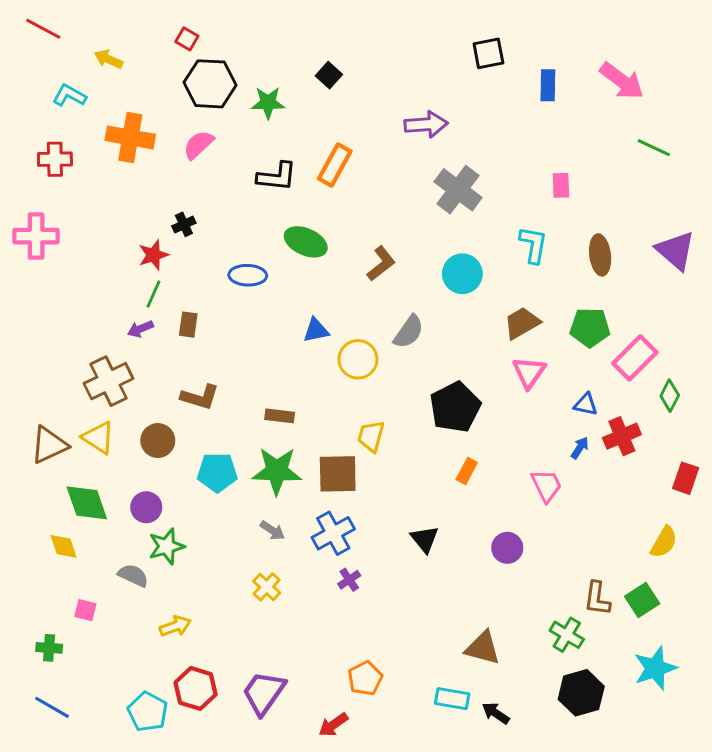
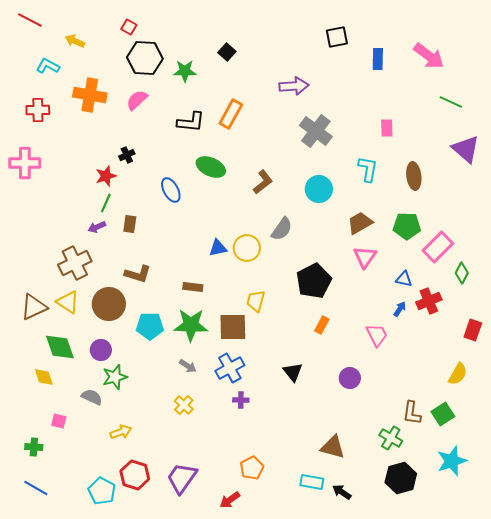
purple triangle: (675, 251) -> (466, 149), moved
blue ellipse: (248, 275) -> (171, 190), turned 60
blue triangle: (316, 330) -> (218, 248), moved
brown circle: (158, 441) -> (109, 304), size x1.4
purple cross: (349, 580) -> (241, 400), turned 35

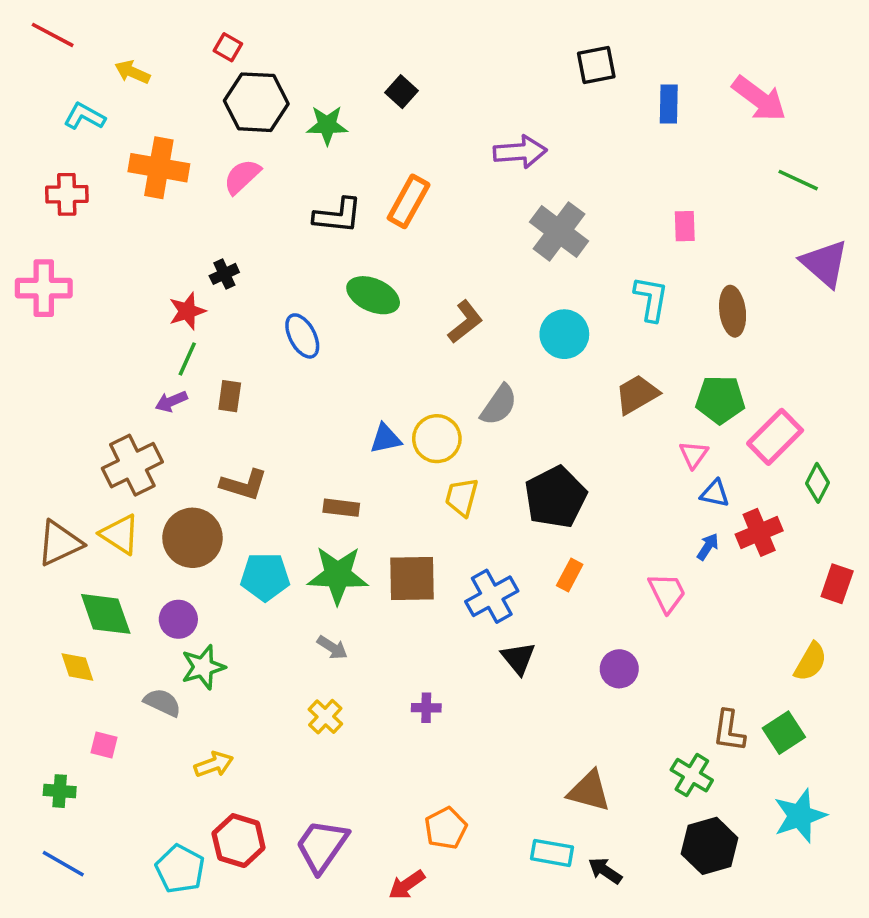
pink triangle: (365, 257) -> (694, 455), moved, size x0.7
yellow trapezoid: (256, 301) -> (462, 497), moved
blue cross: (230, 368) -> (492, 596), moved

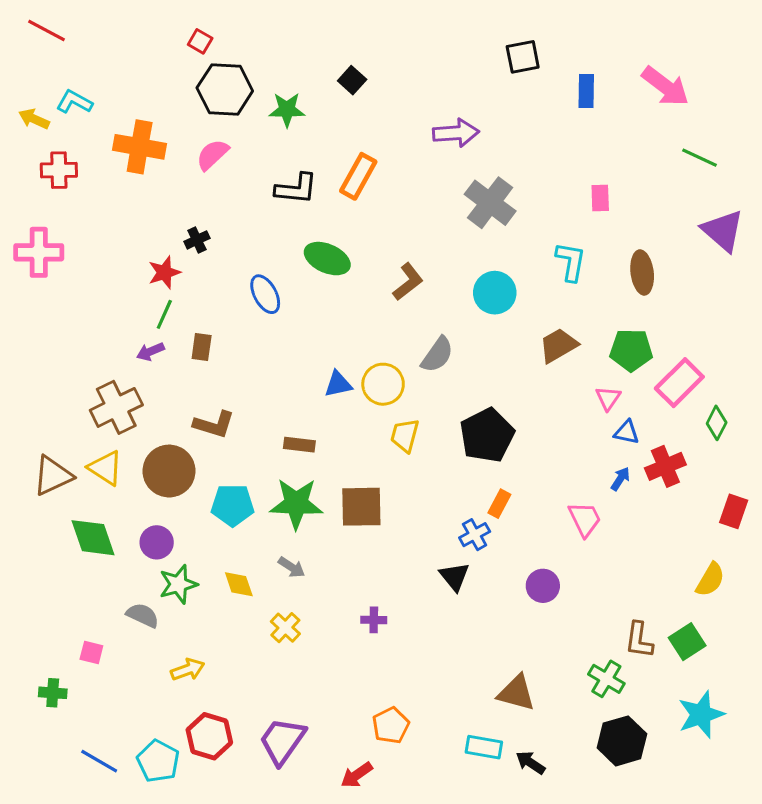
yellow arrow: (132, 72) -> (34, 119), moved
blue cross: (492, 596) -> (475, 535), moved, size x0.7
yellow diamond: (77, 667) -> (239, 584), moved
blue line: (63, 864) -> (99, 761), moved

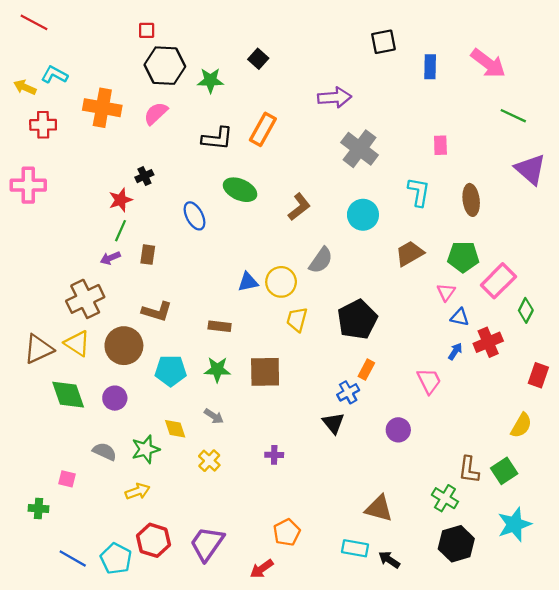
red square: (200, 41) -> (147, 30), turned -30
green star: (296, 504) -> (217, 370), size x0.7
green star: (178, 584) -> (146, 449), moved

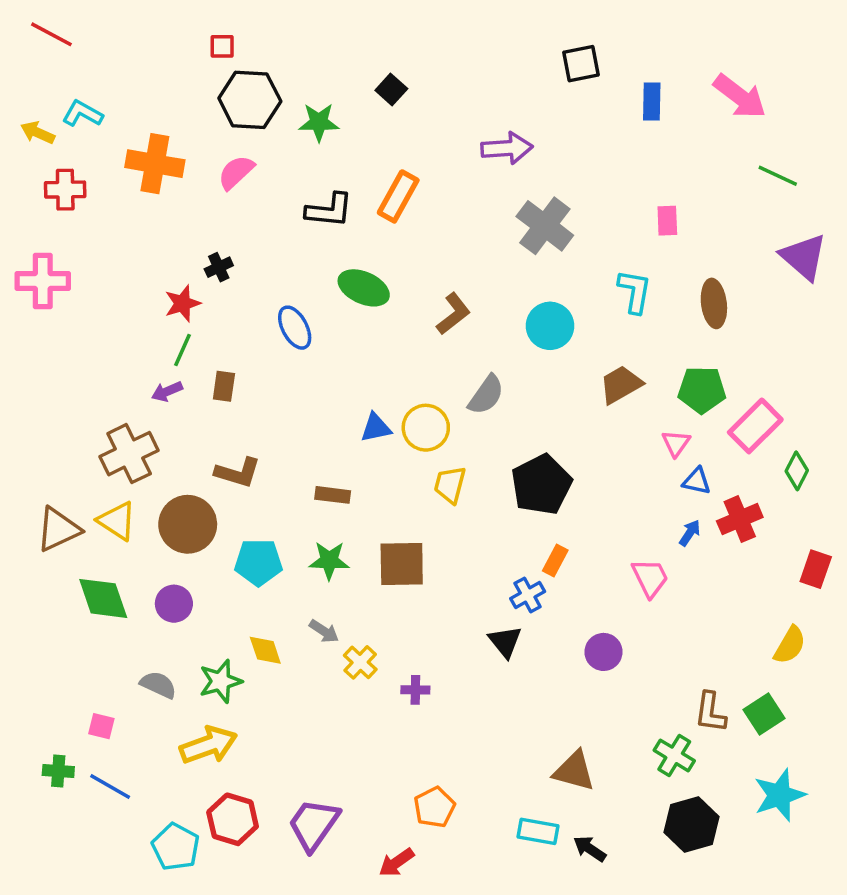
yellow cross: (209, 461) -> (360, 662), moved
yellow arrow: (138, 491) -> (208, 745), size x1.5
blue line: (73, 559) -> (110, 787), moved

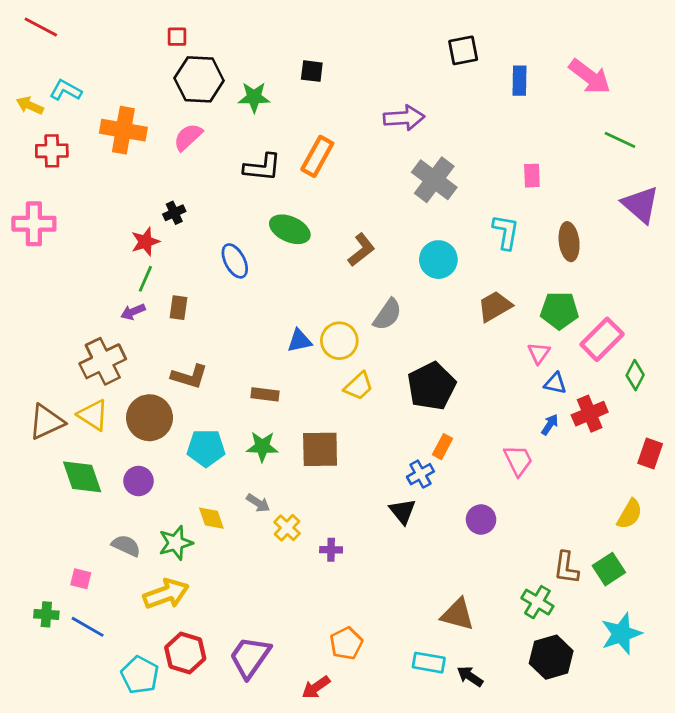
black square: (391, 90) -> (312, 71), turned -35
yellow trapezoid: (450, 485) -> (359, 386), turned -148

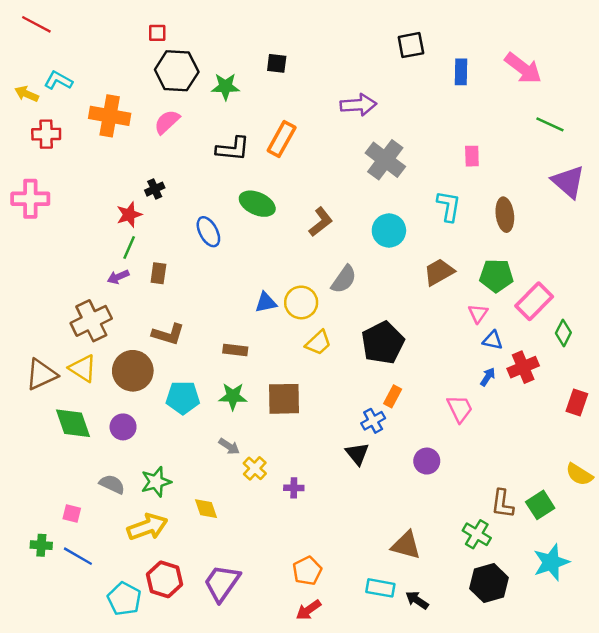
yellow semicircle: (630, 514) -> (579, 474), moved, turned 92
yellow diamond: (211, 518) -> (206, 509), moved
red arrow: (316, 687) -> (308, 610), moved

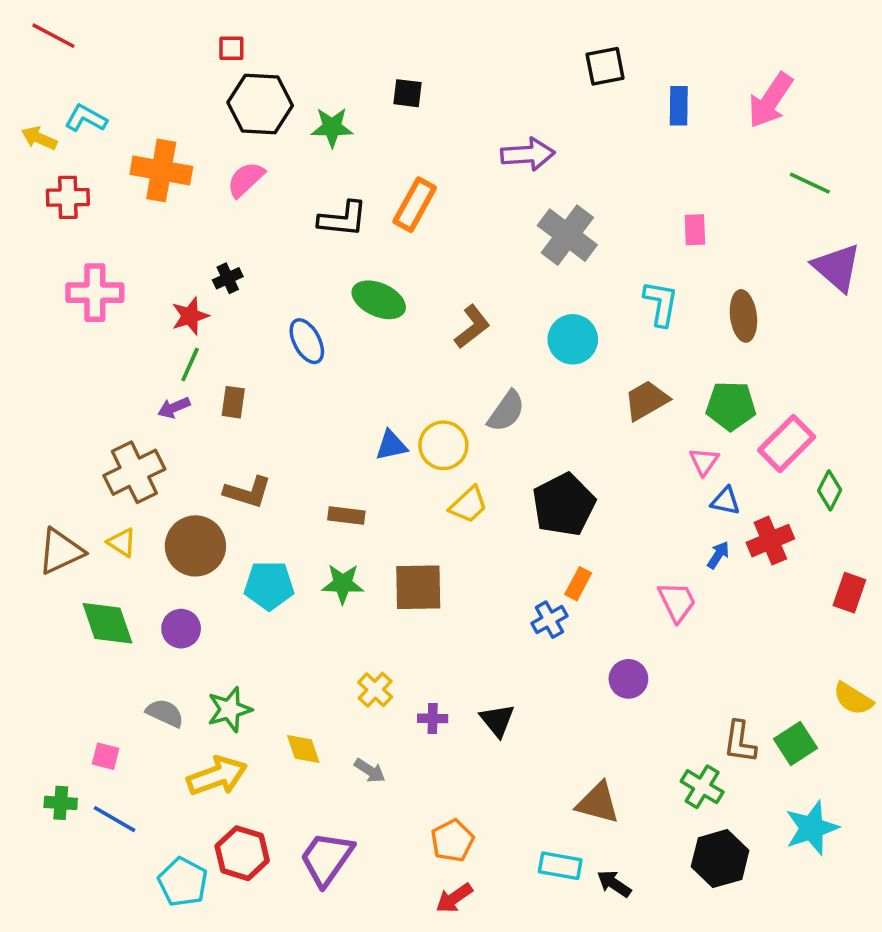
pink arrow: (523, 68) -> (770, 100), turned 87
pink cross: (30, 199) -> (95, 293), moved
yellow triangle: (83, 368) -> (122, 542), size x0.7
gray arrow: (229, 446) -> (370, 771), moved
black triangle: (357, 454) -> (497, 720), moved

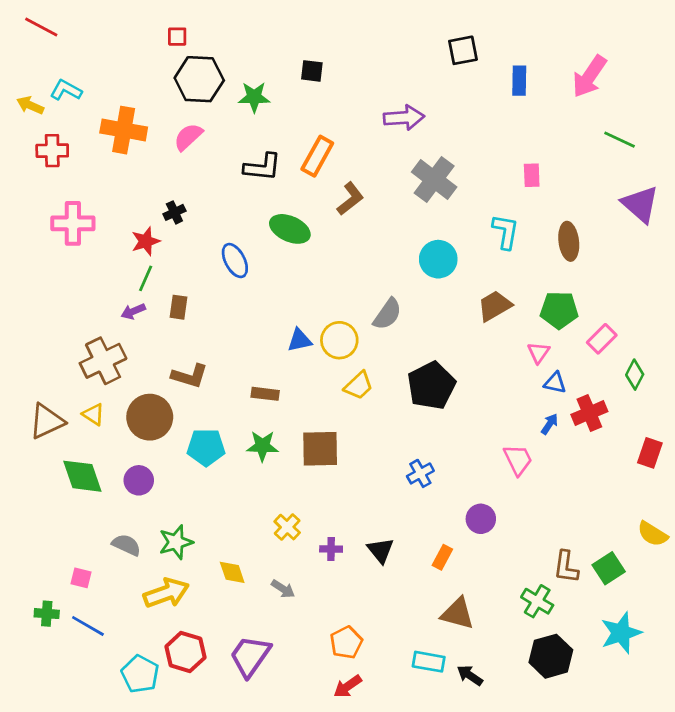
brown L-shape: (472, 327) -> (350, 199), moved
pink rectangle: (787, 444) -> (602, 339), size x0.7
orange rectangle: (578, 584) -> (442, 557), moved

